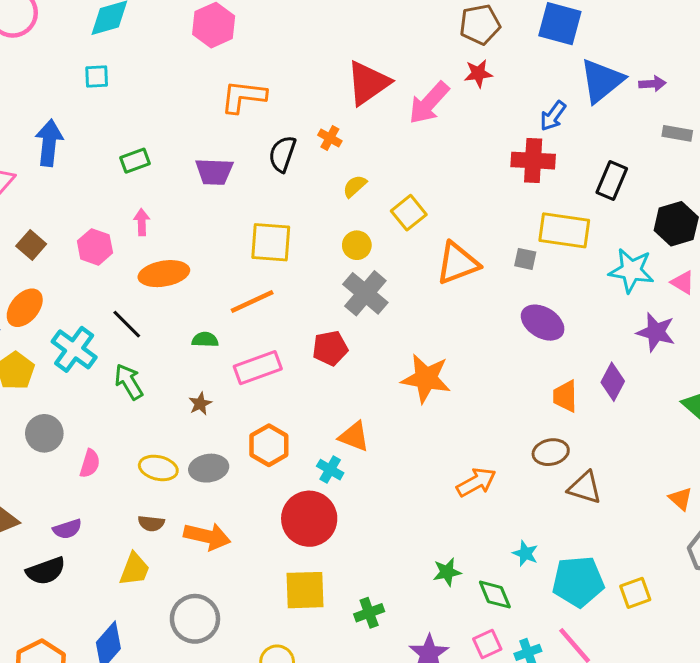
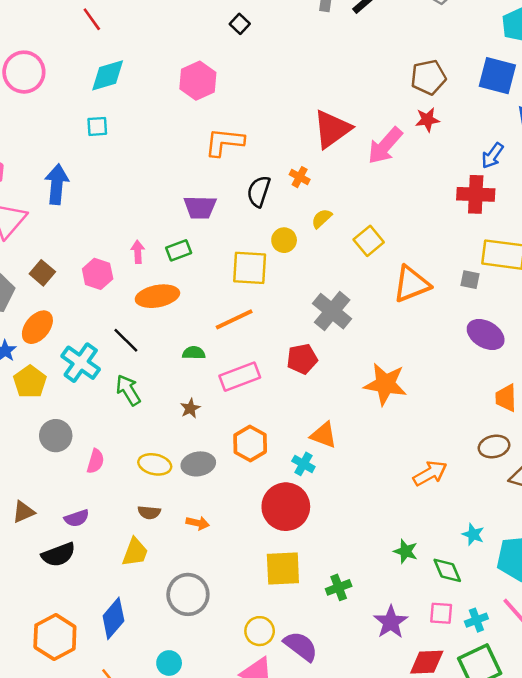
green rectangle: (135, 161) -> (179, 250), moved
yellow circle: (357, 245) -> (284, 240), moved
orange arrow: (207, 536) -> (198, 523), size x0.6
green star: (447, 572) -> (406, 551), turned 30
pink square: (487, 644) -> (441, 613), turned 30

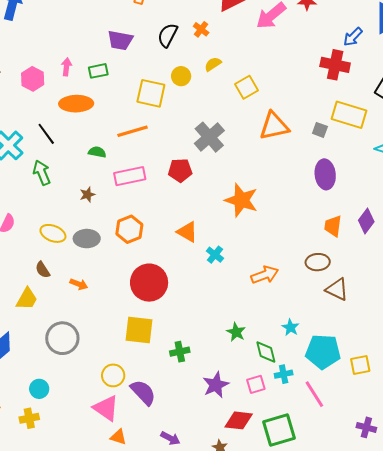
purple ellipse: (486, 334) -> (325, 174), turned 44
cyan cross: (303, 464) -> (215, 255), moved
brown semicircle: (149, 512) -> (43, 270), turned 42
pink square: (441, 613) -> (256, 384), turned -30
cyan cross: (476, 620) -> (284, 374), moved

